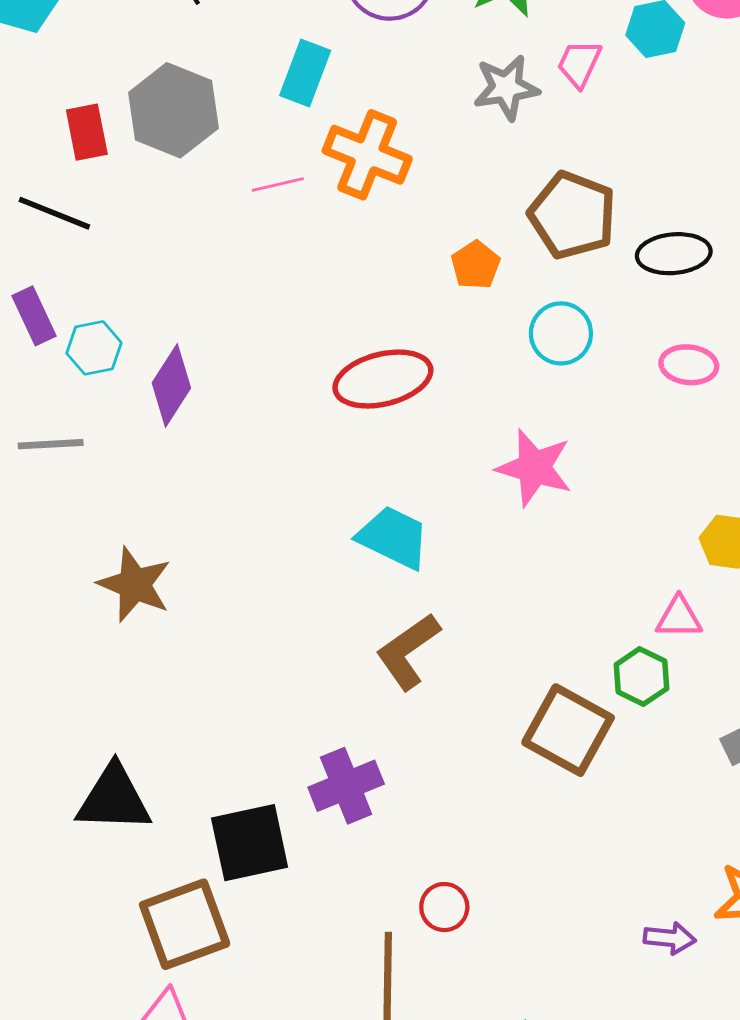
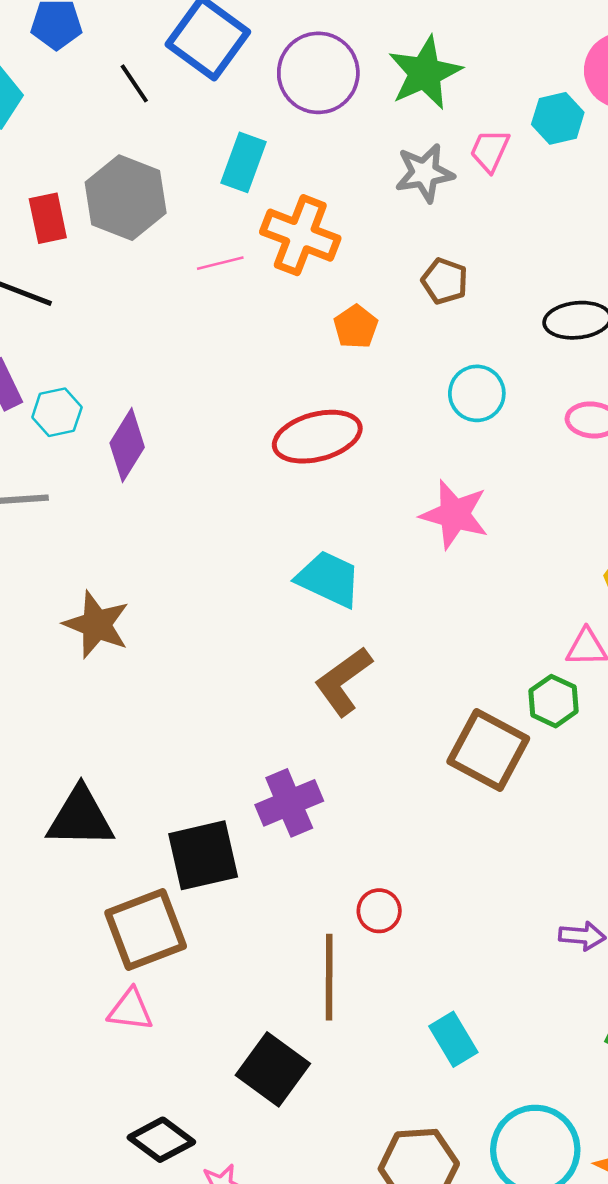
brown pentagon: (572, 215) -> (445, 281), moved, size x0.6
orange pentagon: (476, 265) -> (356, 327), moved

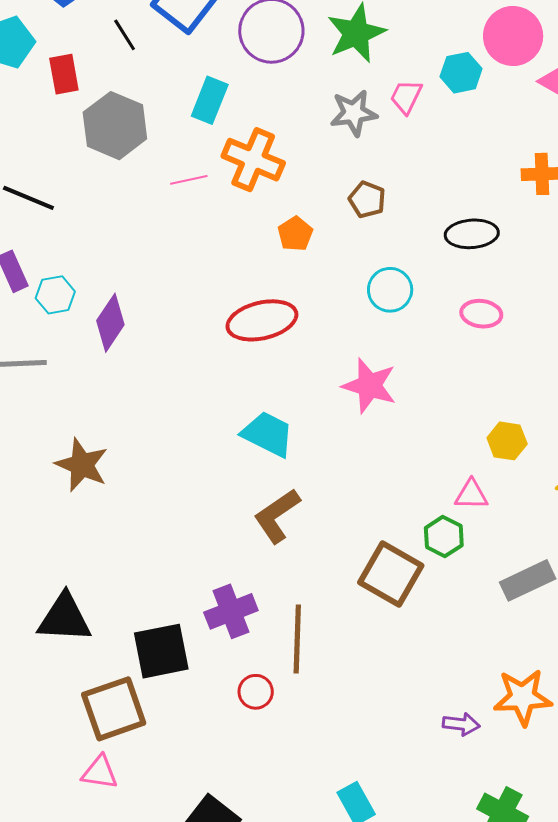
red rectangle: (48, 218) -> (64, 74), moved
red circle: (379, 911) -> (256, 692), moved
brown line: (329, 977) -> (297, 639), moved

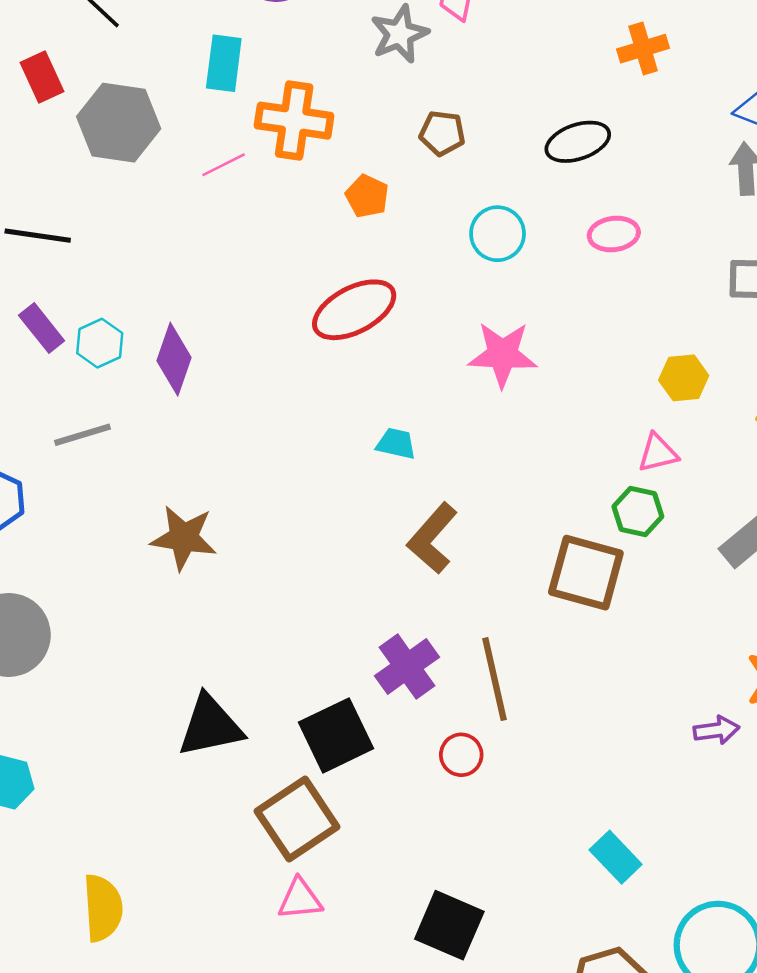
cyan trapezoid: (268, 434) -> (396, 444), size x0.6

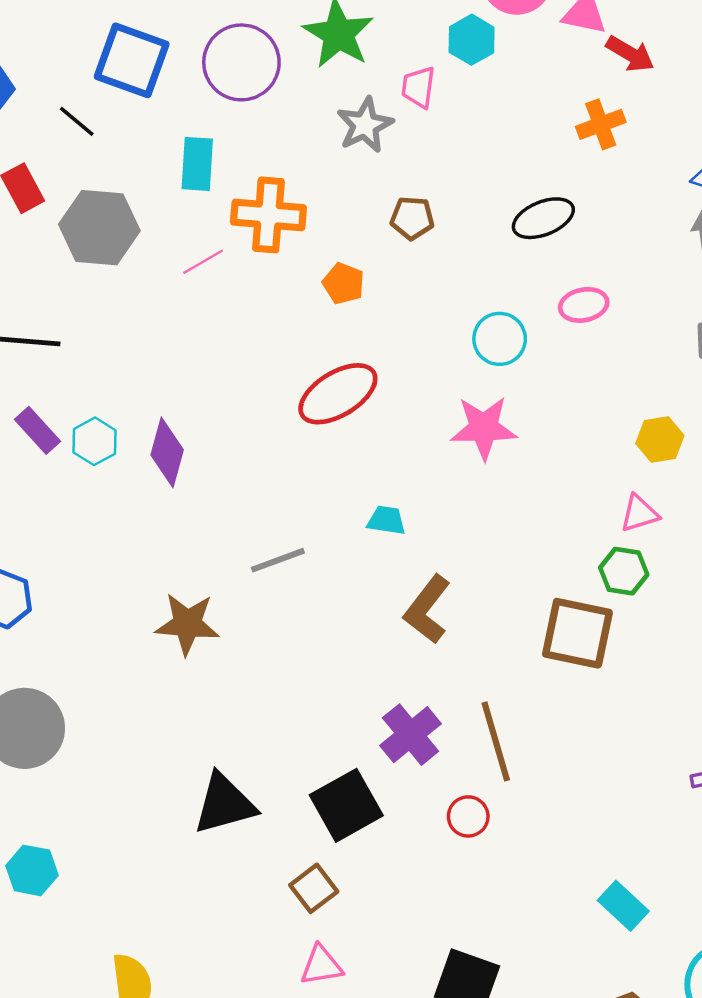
cyan circle: (498, 234) -> (500, 339), moved
gray line: (83, 435) -> (278, 560), moved
brown square: (297, 819) -> (314, 888), size x0.6

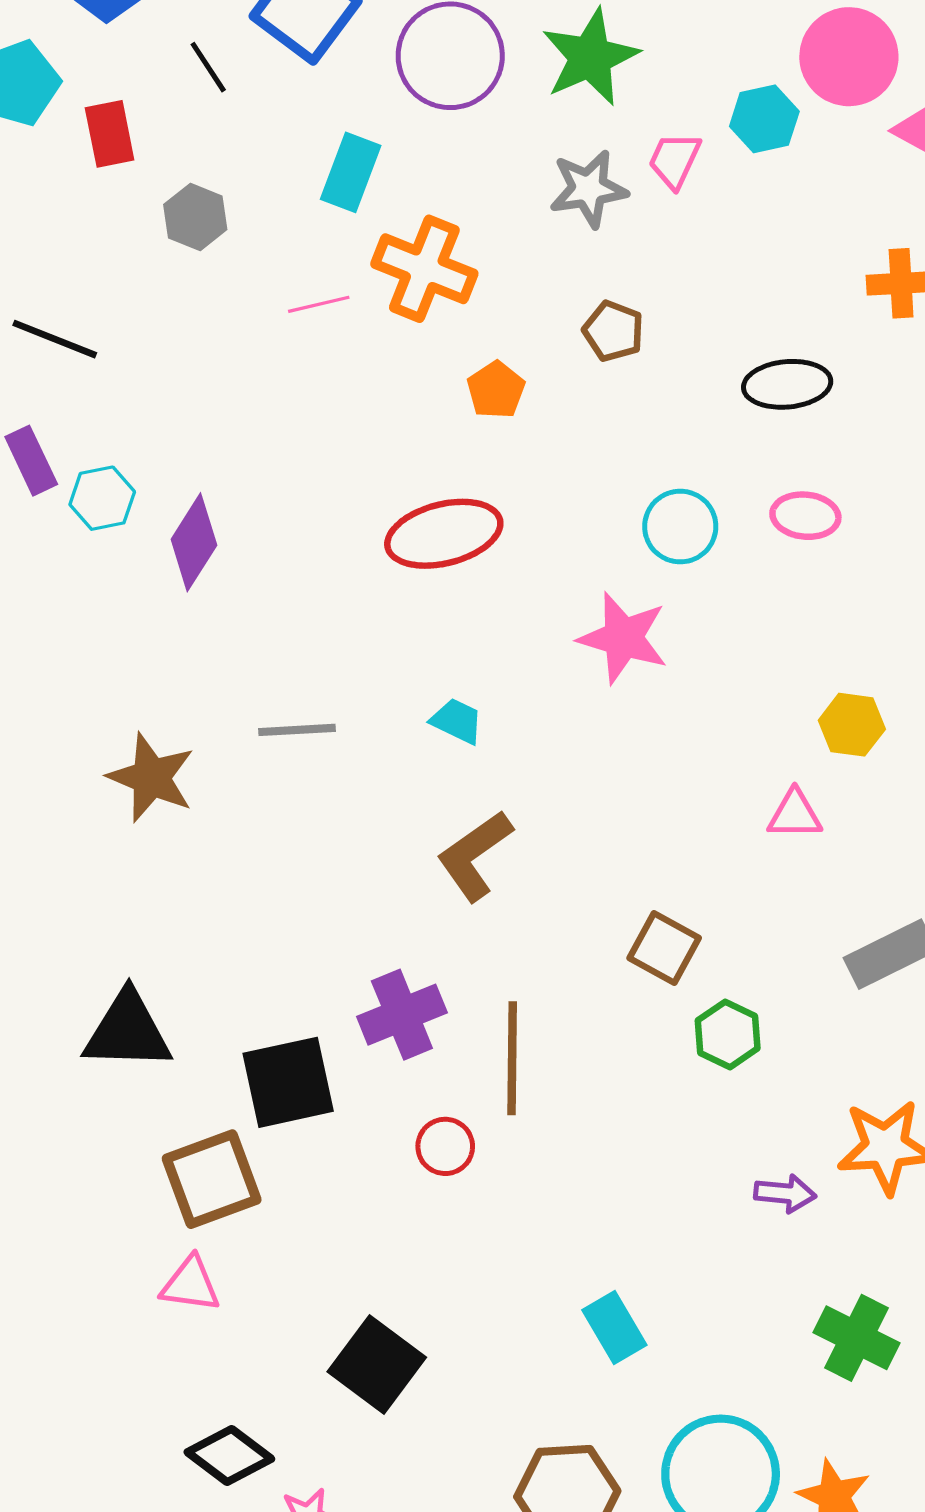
gray hexagon: (99, 228) -> (195, 217), size x0.6
green hexagon: (624, 571) -> (728, 1034), moved
brown square: (577, 633) -> (664, 948), size x0.7
brown square: (314, 888) -> (212, 1179), size x1.5

